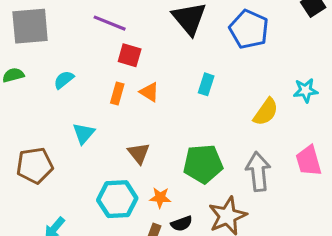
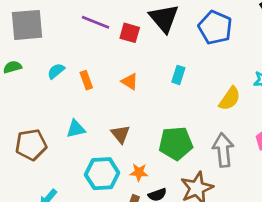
red square: (130, 55) -> (130, 33), moved
orange rectangle: (117, 93) -> (86, 80), moved, turned -36
cyan triangle: (84, 133) -> (76, 129), moved, turned 36

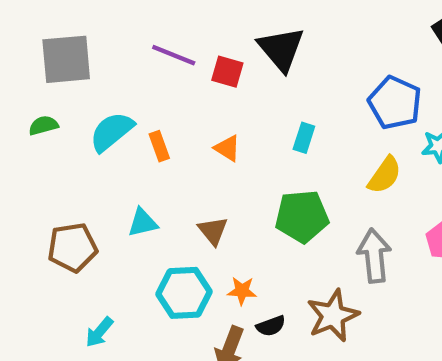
blue pentagon: (215, 28) -> (395, 103), moved
cyan semicircle: (56, 71) -> (112, 132), size x1.6
green pentagon: (176, 143) -> (302, 216), moved

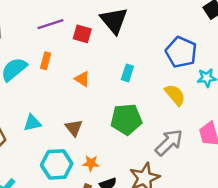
purple line: (174, 55) -> (51, 24), turned -40
orange rectangle: (159, 146) -> (46, 61), moved, turned 35
yellow semicircle: (385, 175) -> (175, 95), turned -75
gray arrow: (374, 256) -> (169, 142), turned 52

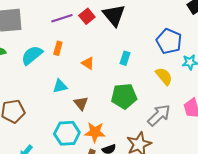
red square: (82, 34) -> (87, 16), moved, turned 35
cyan triangle: (32, 123) -> (60, 86), moved
orange star: (91, 163) -> (95, 132), size x1.5

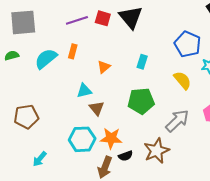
red square: (87, 16) -> (103, 18), turned -35
orange triangle: (88, 63) -> (104, 67), turned 48
cyan triangle: (60, 86) -> (84, 91), moved

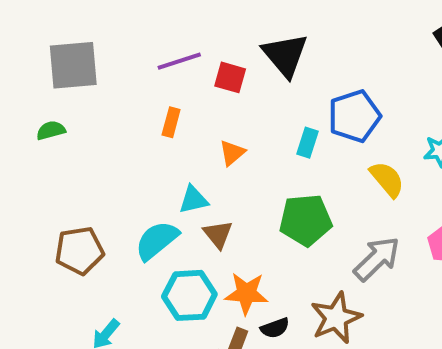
red square: (103, 18) -> (230, 77), moved
blue pentagon: (188, 44) -> (354, 116), moved, turned 30
cyan semicircle: (46, 59) -> (157, 240), moved

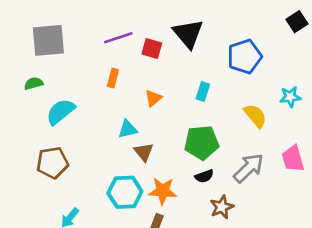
blue pentagon: (354, 116) -> (245, 57), moved
cyan semicircle: (157, 240) -> (60, 112), moved
brown star: (336, 318) -> (222, 207), size x0.7
black semicircle: (275, 328) -> (204, 176), moved

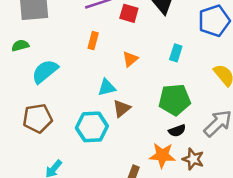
brown triangle: (144, 152) -> (122, 108), turned 30
orange star: (163, 191) -> (162, 155), moved
cyan hexagon: (125, 192) -> (92, 127), moved
brown star: (222, 207) -> (193, 159), turned -30

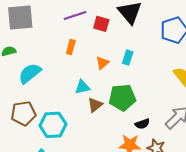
cyan rectangle: (176, 53) -> (128, 58), moved
green pentagon: (175, 100) -> (122, 98), moved
cyan hexagon: (92, 127) -> (53, 125), moved

